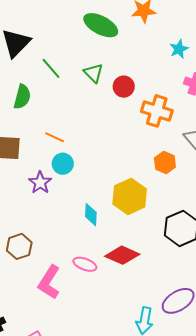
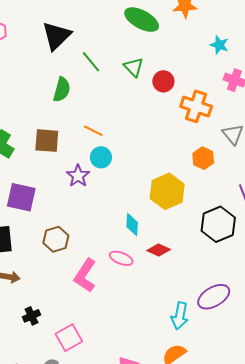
cyan star: (179, 49) -> (219, 45), turned -30
cyan diamond: (91, 215) -> (132, 225), moved
red diamond: (122, 255) -> (159, 250), size x0.7

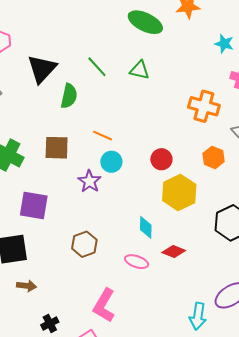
black triangle: (56, 36) -> (42, 69), moved
green triangle: (133, 67) -> (140, 70), turned -30
red circle: (163, 81) -> (161, 159), moved
brown hexagon: (56, 239) -> (84, 244), moved
pink L-shape: (85, 276) -> (104, 305), moved

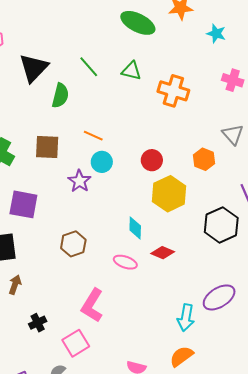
cyan star: (224, 44) -> (216, 34), moved
orange cross: (204, 106) -> (173, 91), moved
brown arrow: (27, 286) -> (15, 285), turned -78

